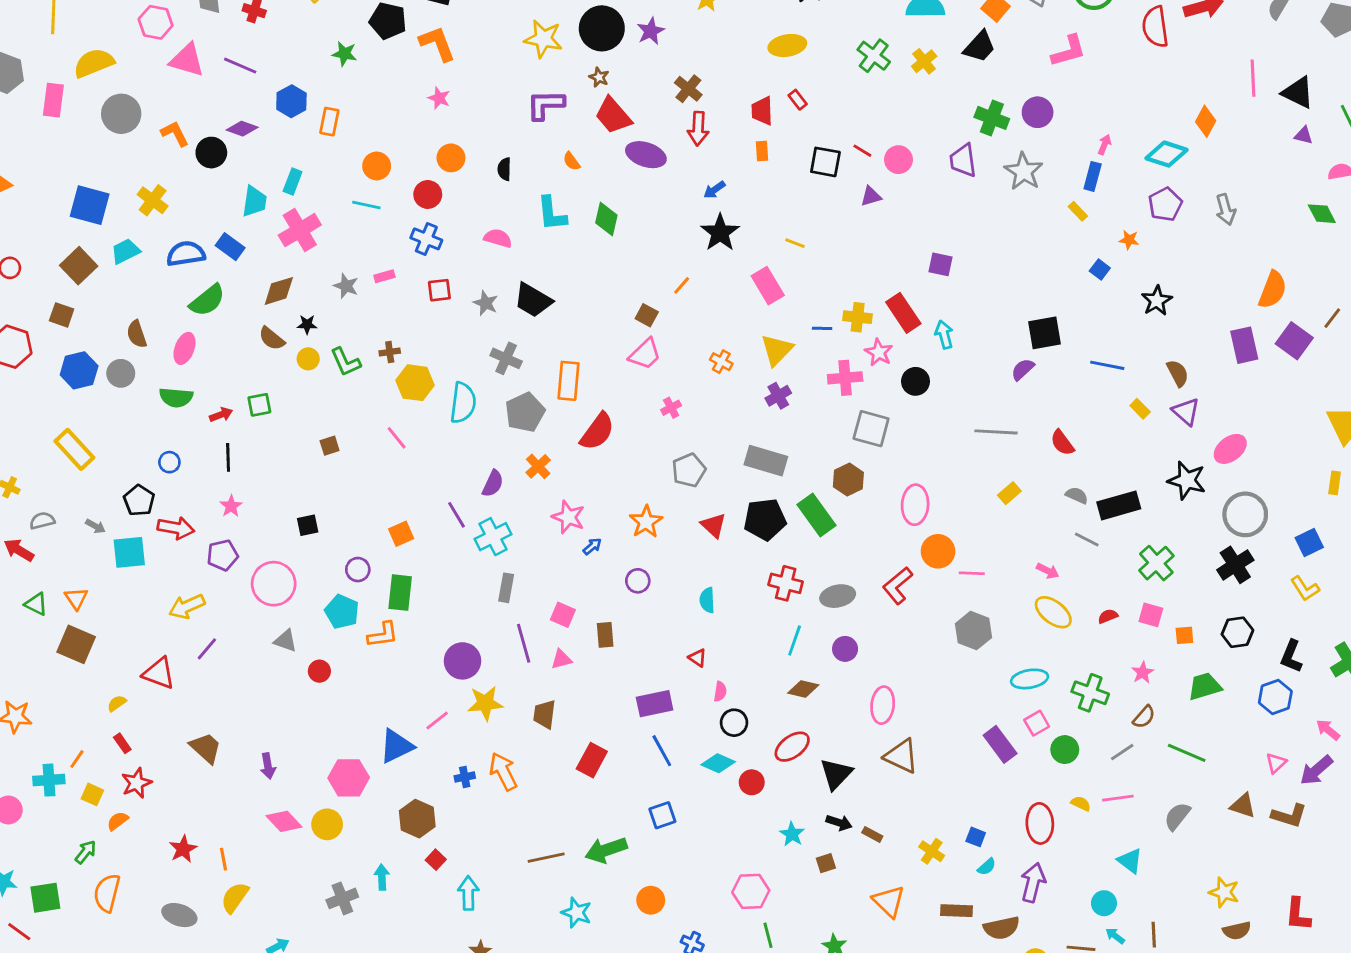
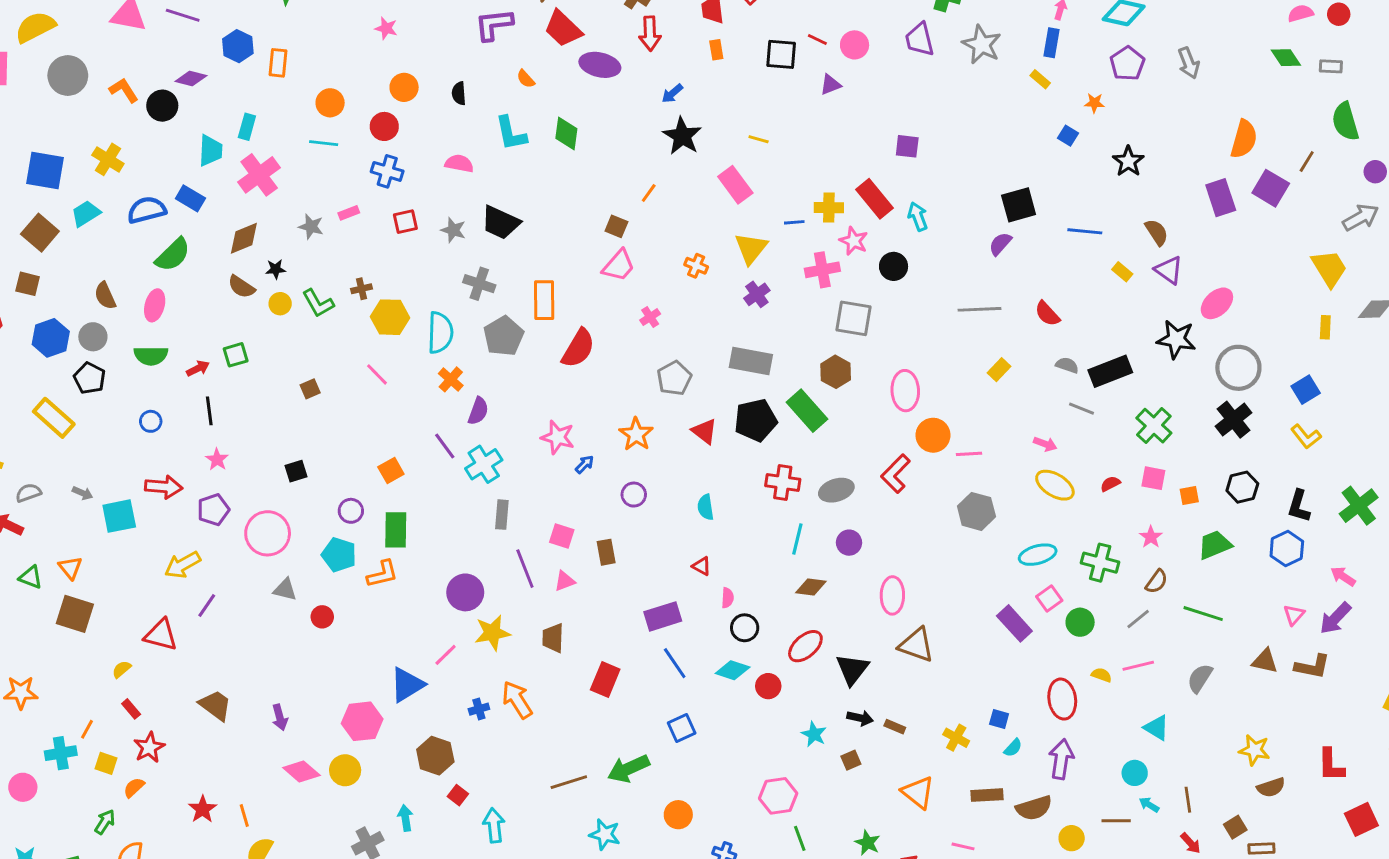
orange cross: (538, 466) -> (451, 379), moved
black pentagon: (139, 500) -> (90, 378), moved

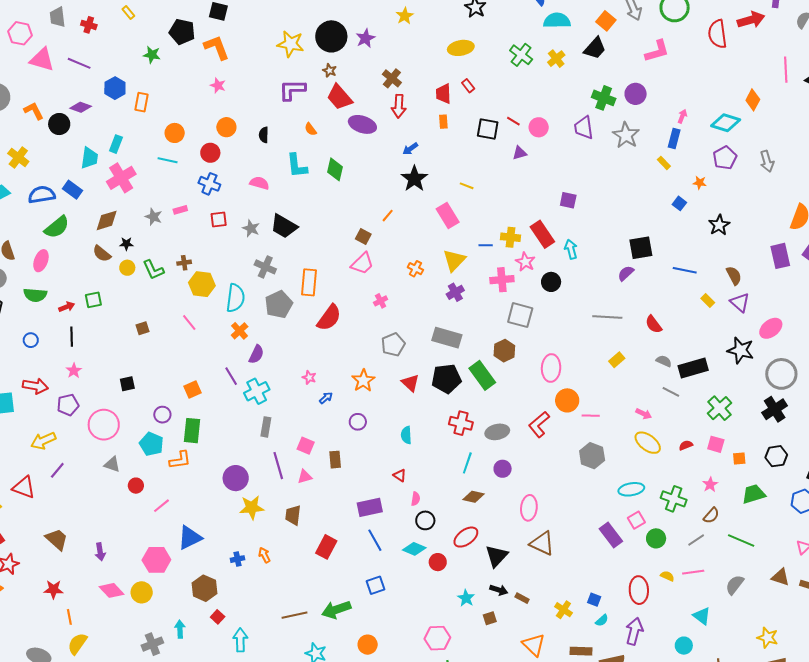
pink star: (558, 437) -> (309, 377), size x0.6
pink line: (446, 655) -> (162, 506), moved
orange arrow: (517, 700) -> (264, 555), size x0.6
red star: (203, 809) -> (53, 589), moved, turned 30

